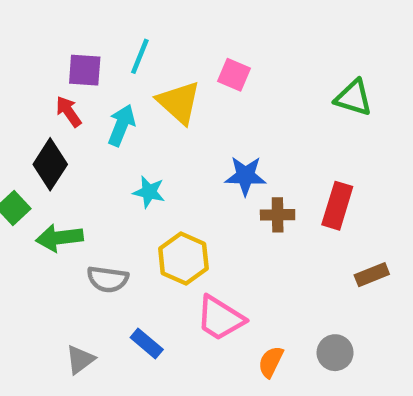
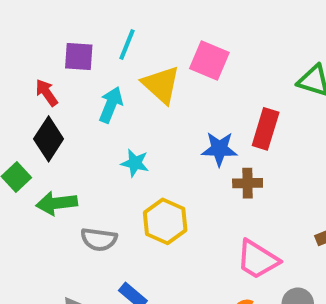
pink square: (234, 75) -> (209, 61), size x1.4
red arrow: (69, 111) -> (47, 93), moved
red rectangle: (337, 206) -> (266, 129), moved
pink trapezoid: (220, 318) -> (258, 259), moved

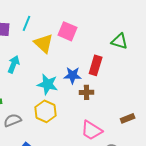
cyan arrow: (111, 105) -> (14, 64), moved
cyan star: (135, 163) -> (48, 84), moved, size x1.5
gray semicircle: (99, 239) -> (13, 120), turned 150

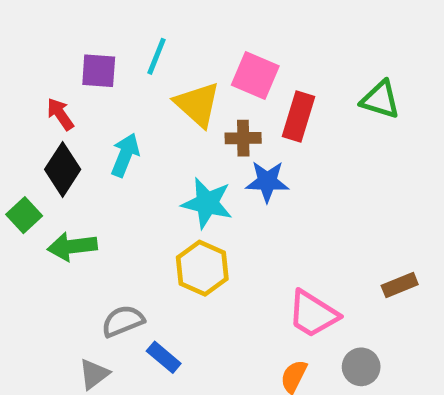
red rectangle: (96, 65) -> (299, 116), moved
brown cross: (87, 92) -> (243, 138), moved
gray semicircle: (13, 120) -> (123, 321), moved

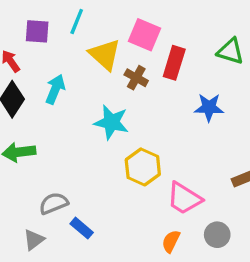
brown cross: (243, 138) -> (136, 78), turned 30
blue star: (267, 181) -> (209, 107), moved
yellow hexagon: (202, 268) -> (143, 167), moved

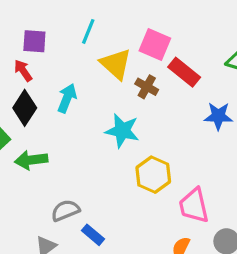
purple square: (37, 31) -> (34, 41), moved
red rectangle: (174, 63) -> (184, 72), turned -68
pink trapezoid: (184, 198) -> (194, 206), turned 45

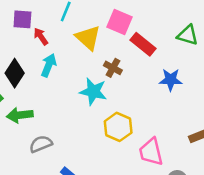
red arrow: (23, 70) -> (41, 36), moved
brown cross: (147, 87) -> (113, 68), moved
gray semicircle: (65, 210) -> (41, 144), moved

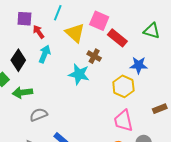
yellow hexagon: (118, 127) -> (123, 86), moved

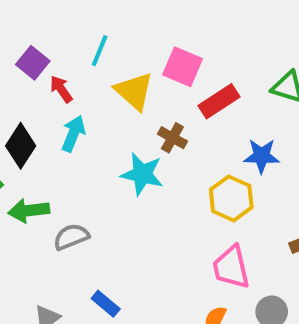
purple square: (24, 19) -> (33, 63), turned 35
red rectangle: (117, 38) -> (219, 101), turned -72
gray semicircle: (39, 115) -> (71, 237), moved

